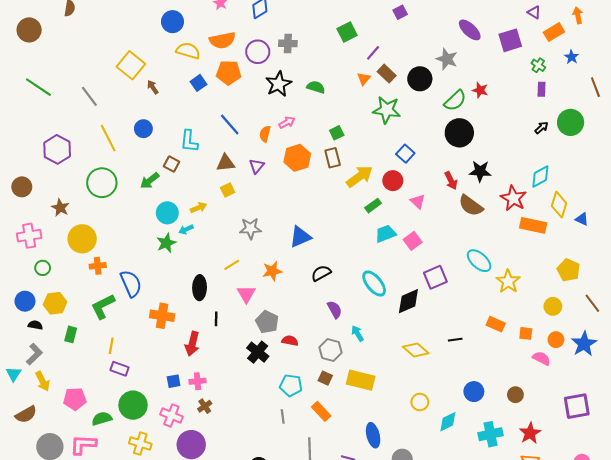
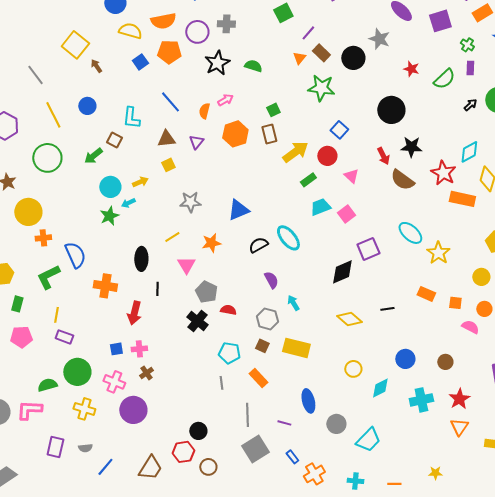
green semicircle: (455, 101) -> (444, 79), moved
cyan ellipse: (374, 284) -> (288, 238), moved
pink pentagon: (75, 399) -> (21, 337), moved

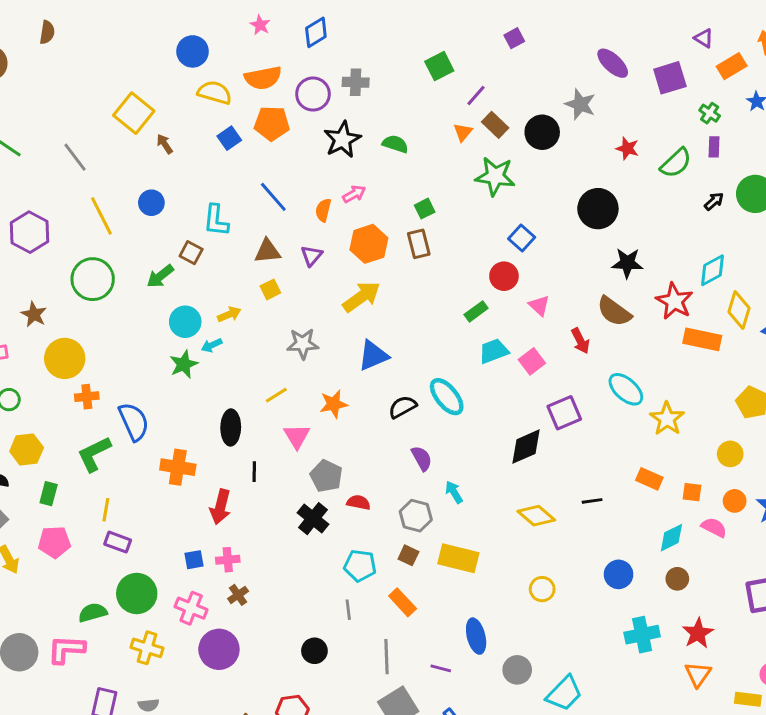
yellow arrow: (295, 152) -> (361, 297), moved
red arrow: (383, 156) -> (580, 341), moved
cyan diamond: (380, 388) -> (671, 538), moved
black circle: (198, 431) -> (314, 651), moved

